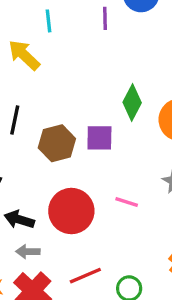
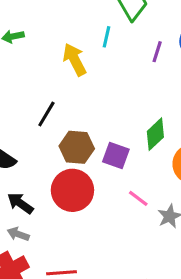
pink line: (127, 202) -> (138, 198), moved
red circle: (71, 211) -> (72, 190), moved

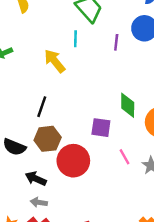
green diamond: (155, 134) -> (128, 105), turned -35
brown hexagon: (77, 147) -> (48, 139), moved
pink line: (138, 198) -> (125, 157), turned 35

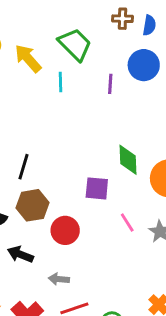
yellow arrow: (55, 61) -> (28, 58), moved
red circle: (73, 161) -> (65, 230), size x0.7
gray arrow: (39, 202) -> (59, 279), moved

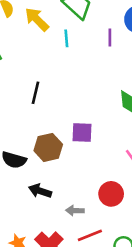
black line: (24, 167) -> (35, 93), moved
purple square: (97, 188) -> (82, 132), moved
red circle: (65, 230) -> (111, 194), moved

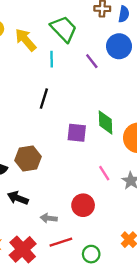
purple line: (110, 37) -> (92, 61), turned -42
black line: (35, 93) -> (44, 99), moved
purple square: (82, 132) -> (77, 133), moved

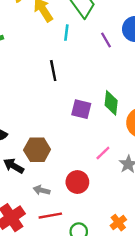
black line: (44, 99) -> (53, 71), turned -36
brown hexagon: (28, 158) -> (37, 150), moved
pink line: (104, 173) -> (103, 153), turned 70

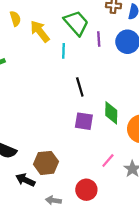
purple line: (106, 40) -> (99, 39), moved, turned 32
black line: (53, 71) -> (80, 87), moved

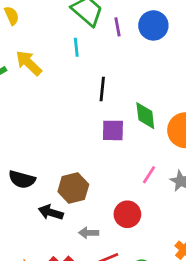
yellow arrow: (40, 31) -> (29, 63), moved
black line: (80, 87) -> (102, 89), turned 30

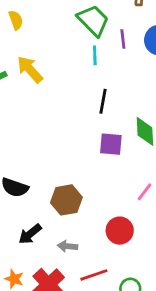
cyan line: (76, 47) -> (95, 55), moved
black arrow: (51, 212) -> (30, 234), moved, turned -60
gray arrow: (89, 233) -> (68, 246), moved

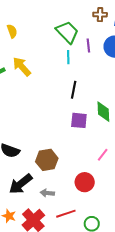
black arrow: (30, 234) -> (21, 184), size x1.4

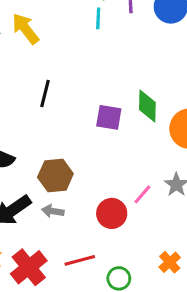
black line: (74, 90) -> (45, 93), moved
pink line: (103, 155) -> (142, 194), moved
gray arrow: (47, 193) -> (53, 211), moved

